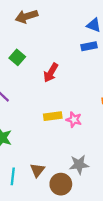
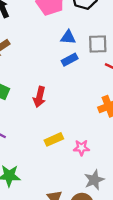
pink star: (74, 120) -> (81, 148), moved

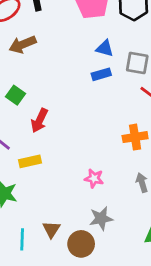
red arrow: (39, 97) -> (39, 121), moved
yellow rectangle: (54, 139) -> (30, 161), moved

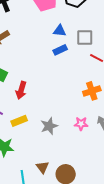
pink star: (94, 178) -> (81, 124), moved
gray star: (101, 218) -> (49, 126), moved

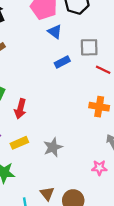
blue triangle: (60, 31) -> (55, 32), moved, turned 32
orange cross: (92, 91) -> (99, 107), turned 30
pink star: (81, 124) -> (99, 168), moved

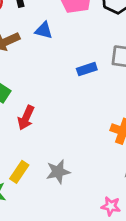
blue triangle: (55, 32) -> (44, 30), moved, turned -32
yellow rectangle: (19, 143) -> (19, 172), moved, turned -42

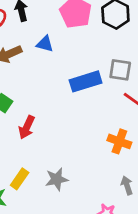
blue rectangle: (87, 69) -> (86, 81), size x1.6

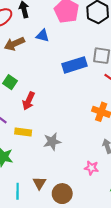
yellow rectangle: (20, 179) -> (23, 132), moved, turned 63

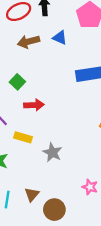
red arrow: (29, 101) -> (34, 105), turned -126
gray star: (52, 142) -> (52, 152), turned 30

